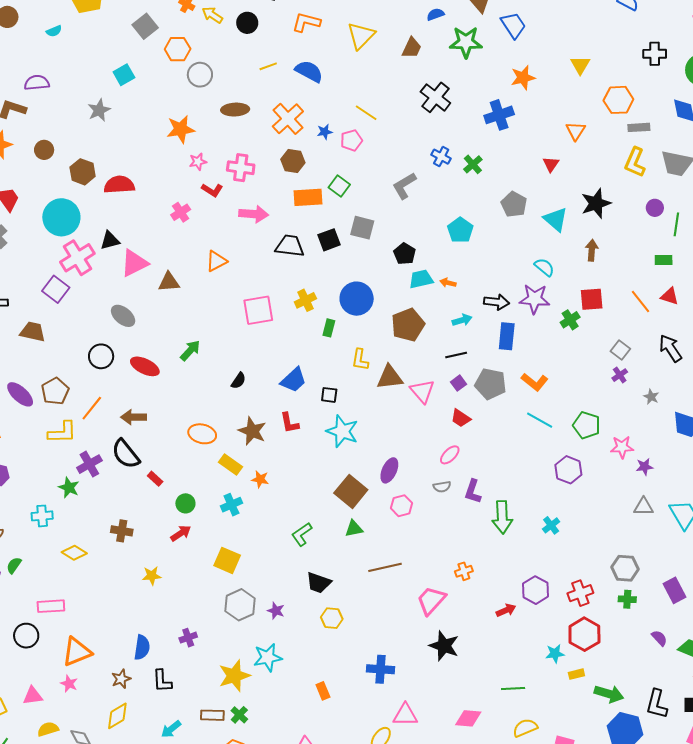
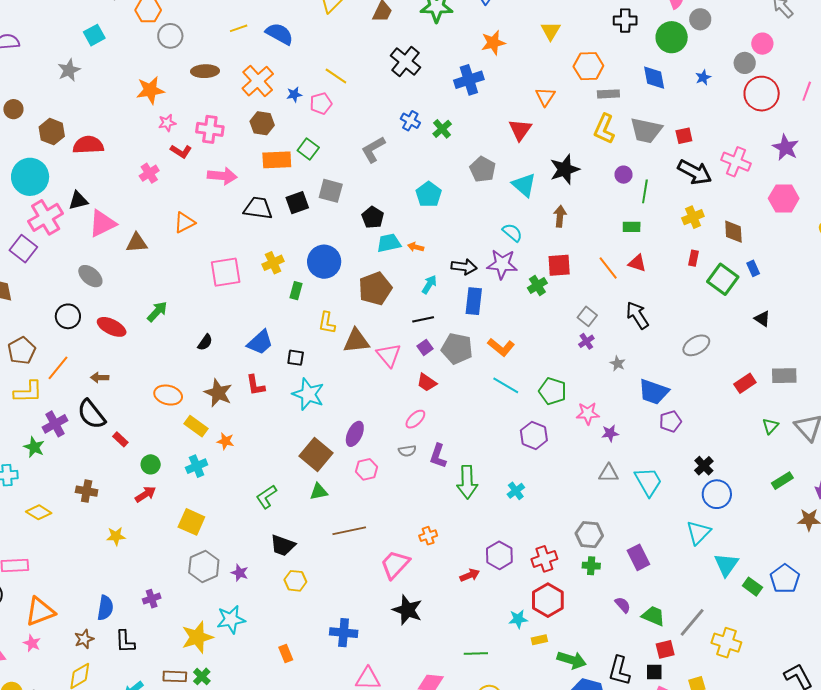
red triangle: (551, 164) -> (520, 130), size x1.4
cyan arrow: (462, 320) -> (429, 285), turned -42
brown arrow: (134, 417) -> (100, 378), size x0.7

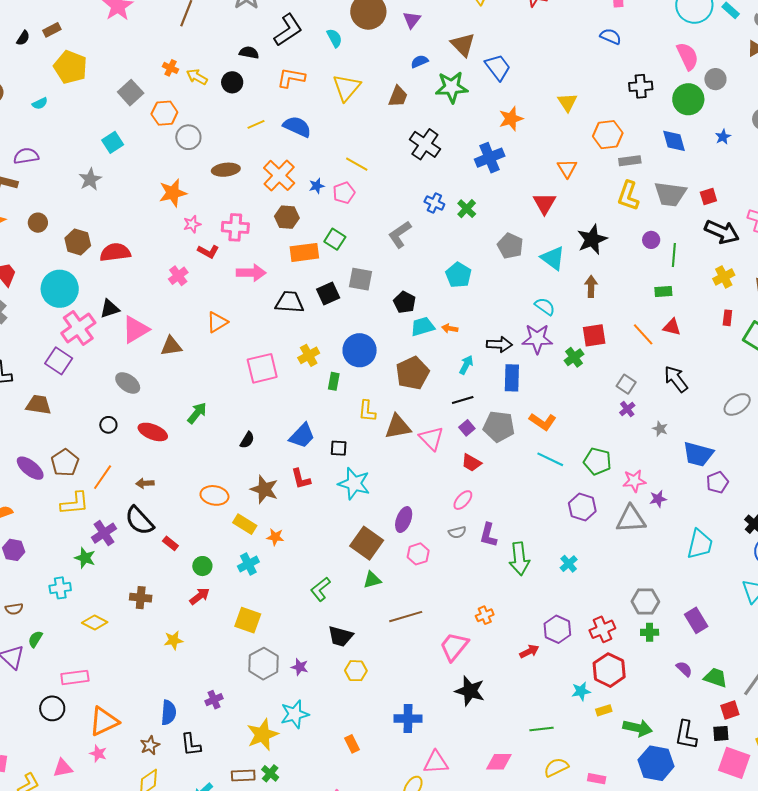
black circle: (68, 316) -> (108, 425), size x0.7
gray triangle: (609, 473) -> (631, 519), moved, size x1.5
cyan trapezoid: (648, 482) -> (700, 544), turned 48

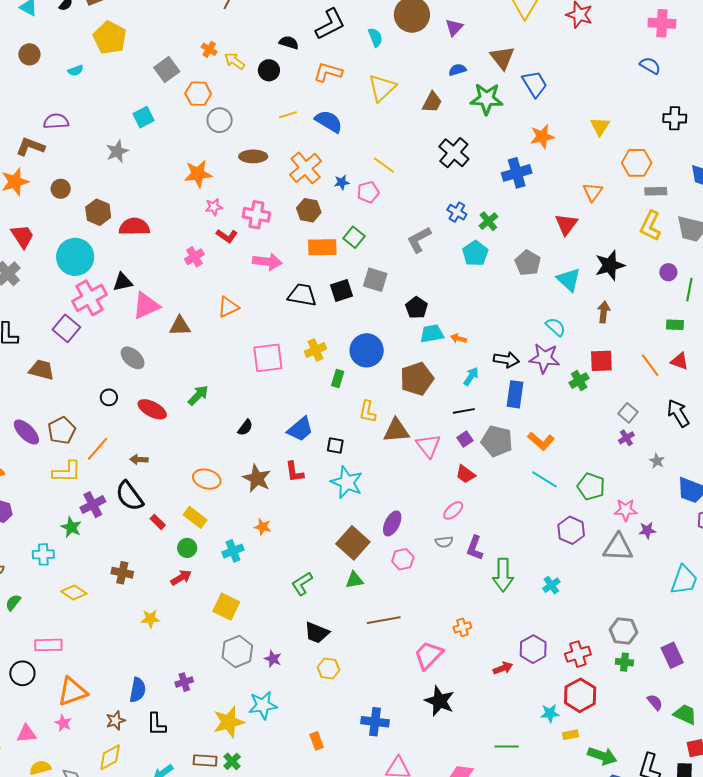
cyan pentagon: (458, 275) -> (475, 253), moved
yellow rectangle: (245, 524) -> (195, 517), moved

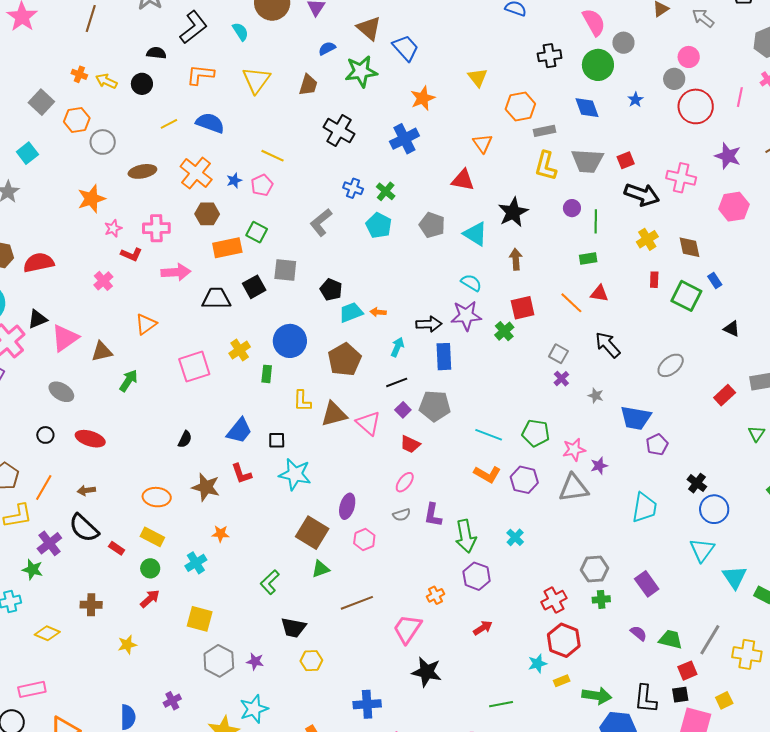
red triangle: (566, 224) -> (463, 180), turned -45
green arrow: (198, 395) -> (128, 381), moved
orange L-shape: (541, 441) -> (487, 474), moved
purple hexagon: (533, 649) -> (477, 576), moved

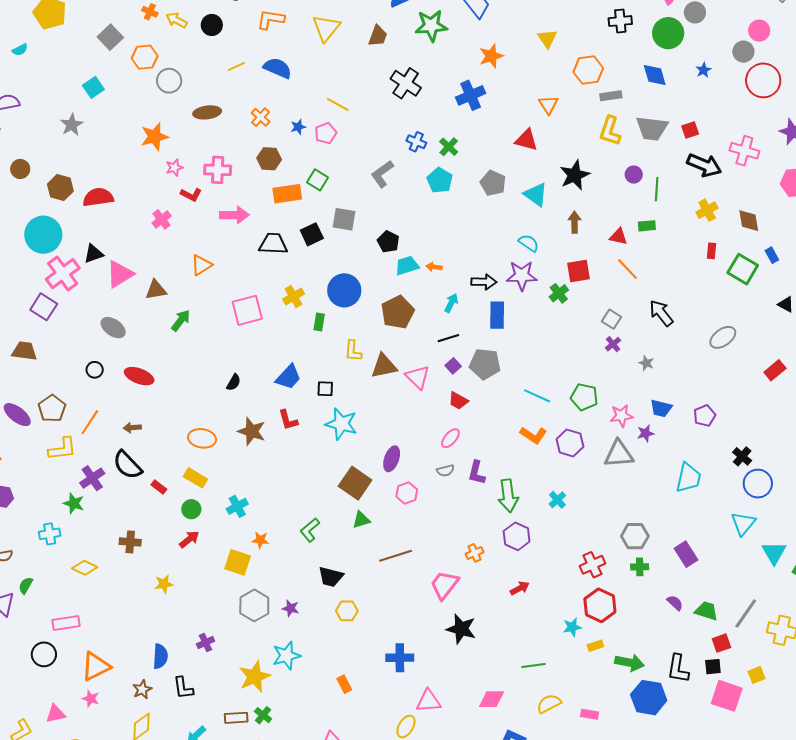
orange cross: (196, 173) -> (261, 117), size x0.6
red triangle: (599, 293) -> (618, 237), moved
blue trapezoid: (636, 418) -> (661, 408), moved, size x0.7
orange star: (221, 534) -> (260, 540), moved

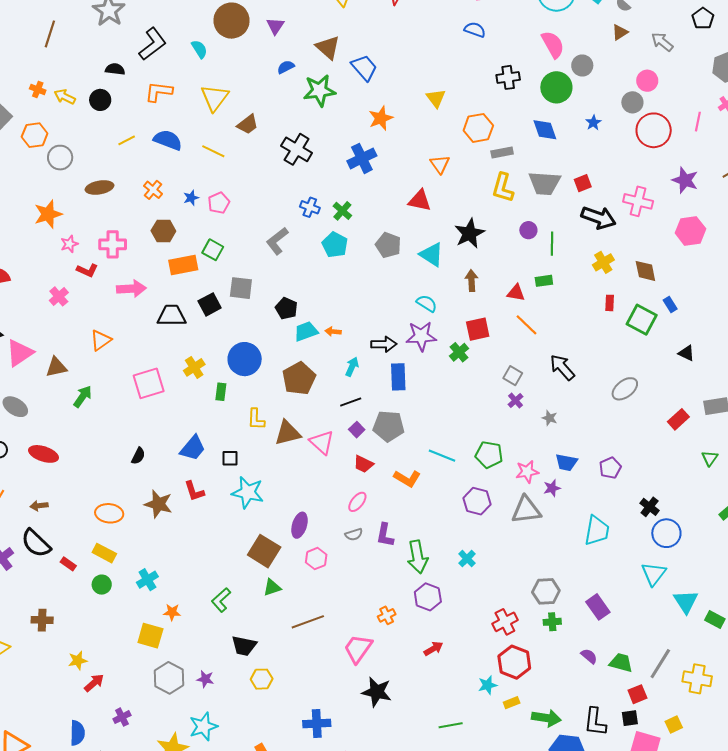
brown trapezoid: (378, 36) -> (248, 124), moved, turned 35
yellow line: (338, 104) -> (213, 151), moved
orange L-shape: (533, 435) -> (407, 478), moved
red arrow: (189, 539) -> (94, 683), moved

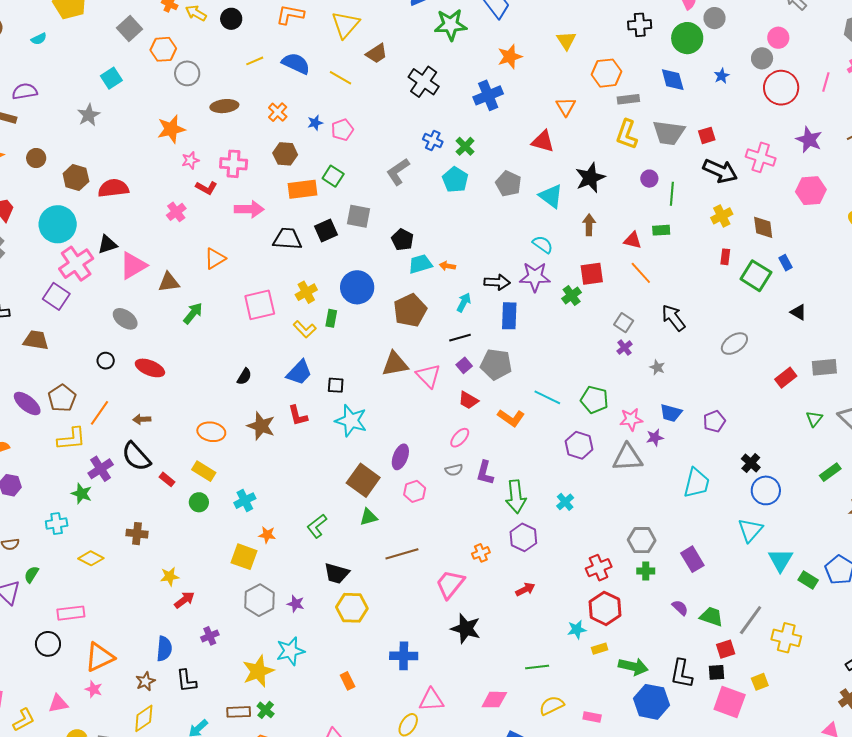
yellow L-shape: (256, 419) -> (305, 329), moved, turned -50
yellow hexagon: (262, 679) -> (352, 608), size x1.4

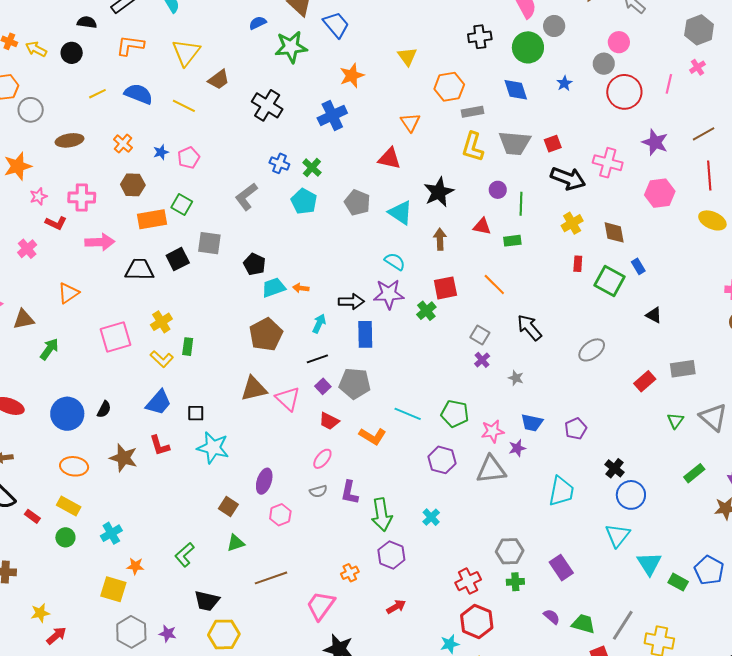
red triangle: (633, 240) -> (482, 226), moved
blue circle: (357, 287) -> (67, 414), moved
brown square: (363, 480) -> (228, 507), size x0.6

